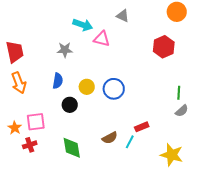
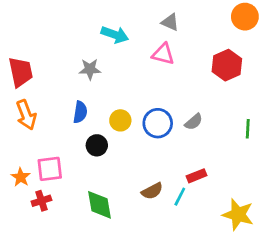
pink triangle: (102, 39) -> (163, 54), moved
gray semicircle: (182, 111) -> (194, 122), moved

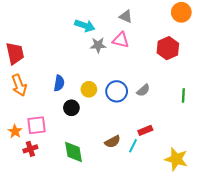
gray star: (90, 69) -> (98, 45), moved

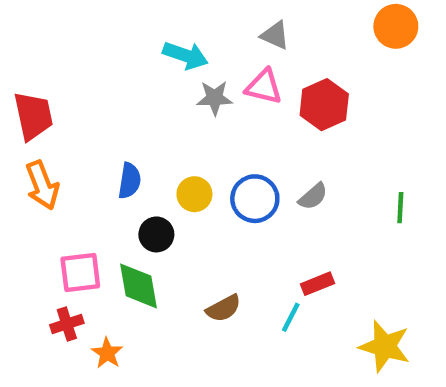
red hexagon: (168, 48) -> (324, 105), moved
orange star: (15, 131) -> (107, 353), moved
brown semicircle: (113, 142) -> (224, 308), moved
green diamond: (73, 152) -> (138, 286), moved

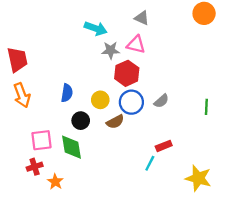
red hexagon: (324, 105) -> (127, 73), moved
brown semicircle: (224, 308) -> (115, 122), moved

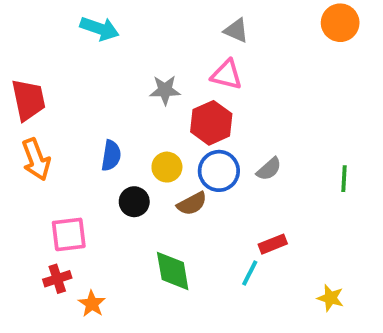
cyan arrow: (96, 28) -> (100, 29), moved
gray star: (111, 50) -> (165, 90), moved
green diamond: (71, 147) -> (173, 271), moved
yellow star: (198, 178) -> (331, 298), size x0.6

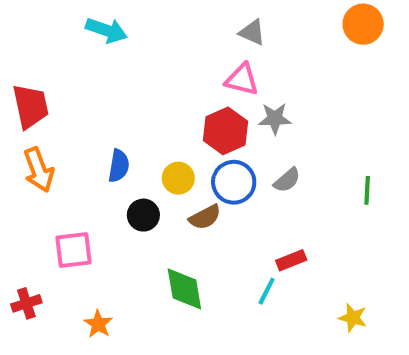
gray star: (165, 90) -> (275, 119), moved
red cross: (57, 279) -> (26, 303), moved

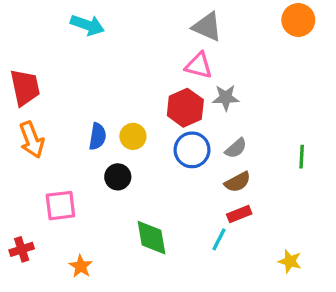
gray triangle: (252, 32) -> (207, 27), size x1.4
yellow circle: (178, 178) -> (133, 136), moved
brown semicircle: (205, 217) -> (238, 182), moved

